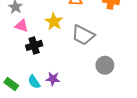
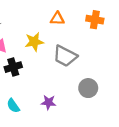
yellow star: (54, 22) -> (34, 42), turned 30
purple star: (53, 79) -> (48, 102), moved

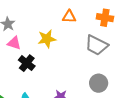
gray trapezoid: (65, 56) -> (96, 45), moved
black cross: (13, 67) -> (27, 63), turned -35

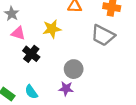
gray circle: (99, 83) -> (74, 69), moved

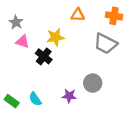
black cross: (31, 54) -> (44, 56), moved
gray circle: (74, 69) -> (93, 83), moved

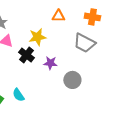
purple star: (69, 96) -> (50, 63), moved

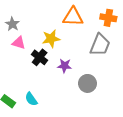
orange triangle: (58, 16) -> (73, 17), size x1.5
gray trapezoid: (84, 43) -> (100, 45), turned -95

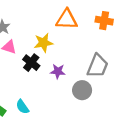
gray trapezoid: (100, 45) -> (98, 66), moved

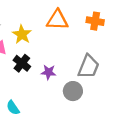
yellow star: (43, 43) -> (22, 34), moved, turned -30

